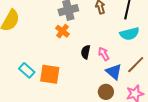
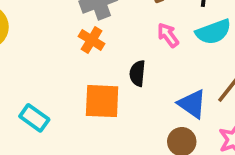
pink arrow: (104, 54) -> (168, 35), moved
orange square: (50, 74) -> (102, 101), moved

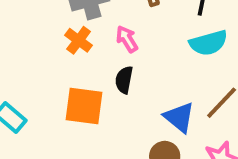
pink arrow: (168, 35) -> (127, 39), moved

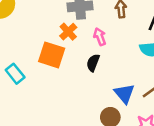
orange square: (84, 106) -> (52, 55), moved

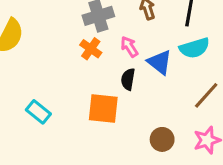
orange square: (52, 55) -> (103, 108), moved
blue triangle: (124, 94) -> (160, 62), moved

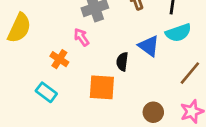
pink arrow: (129, 47) -> (81, 37), moved
orange cross: (91, 49) -> (59, 59), moved

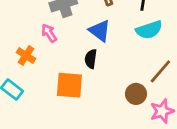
blue triangle: (149, 46) -> (100, 31), moved
brown circle: (153, 112) -> (136, 94), moved

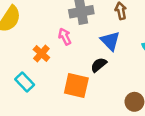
black semicircle: (91, 59) -> (99, 65), turned 35

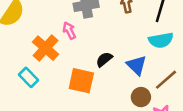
blue triangle: (110, 41) -> (137, 65), moved
orange cross: (41, 53) -> (45, 48), size x1.5

